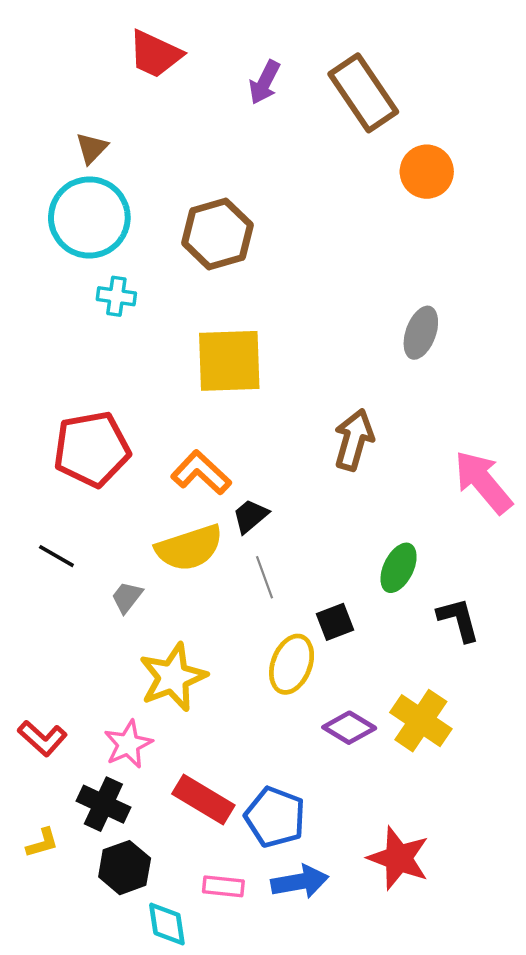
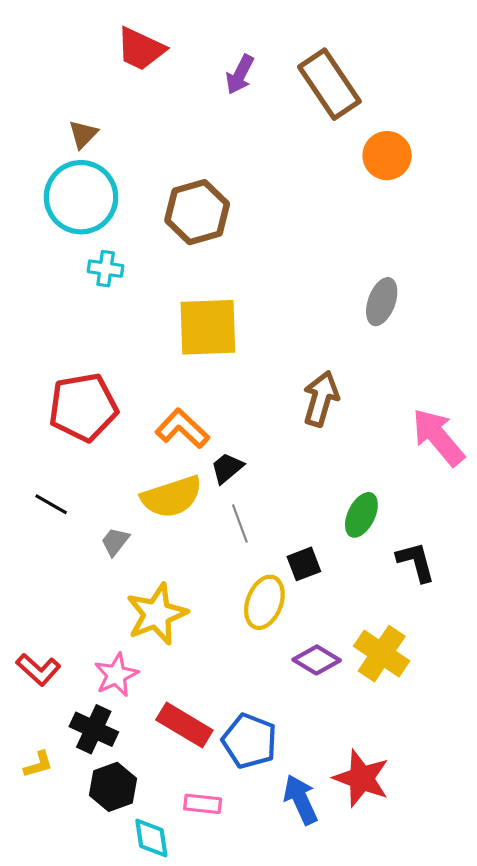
blue arrow: (300, 882) -> (301, 800), moved, turned -105

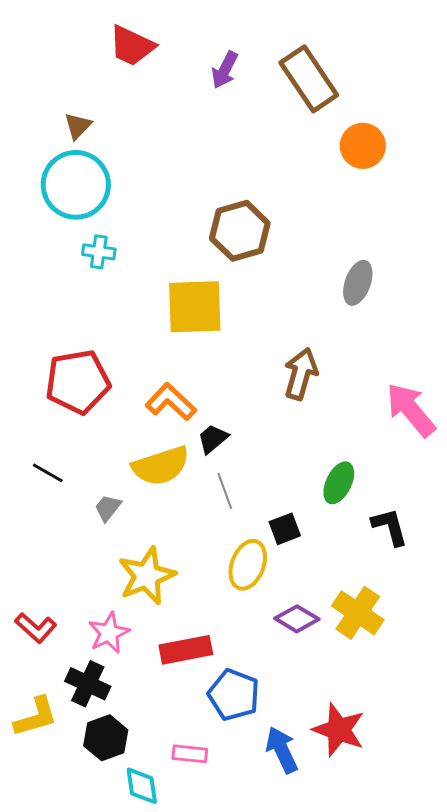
brown hexagon: (197, 212) -> (240, 231), moved
red rectangle: (184, 725) -> (186, 650), moved, turned -42
yellow L-shape: (38, 764) -> (36, 717), size x1.6

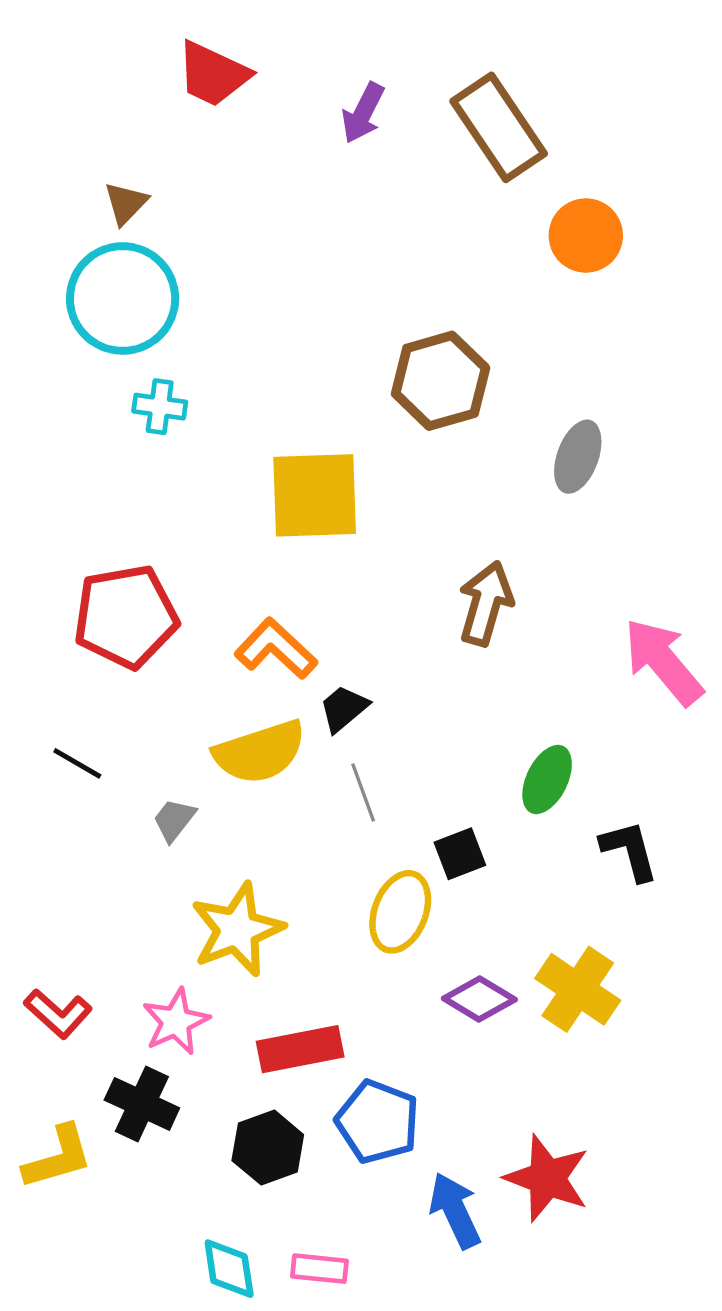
brown hexagon: (240, 231) -> (441, 381), moved
black hexagon: (106, 738) -> (268, 1148), moved
pink rectangle: (190, 754) -> (319, 1269), moved

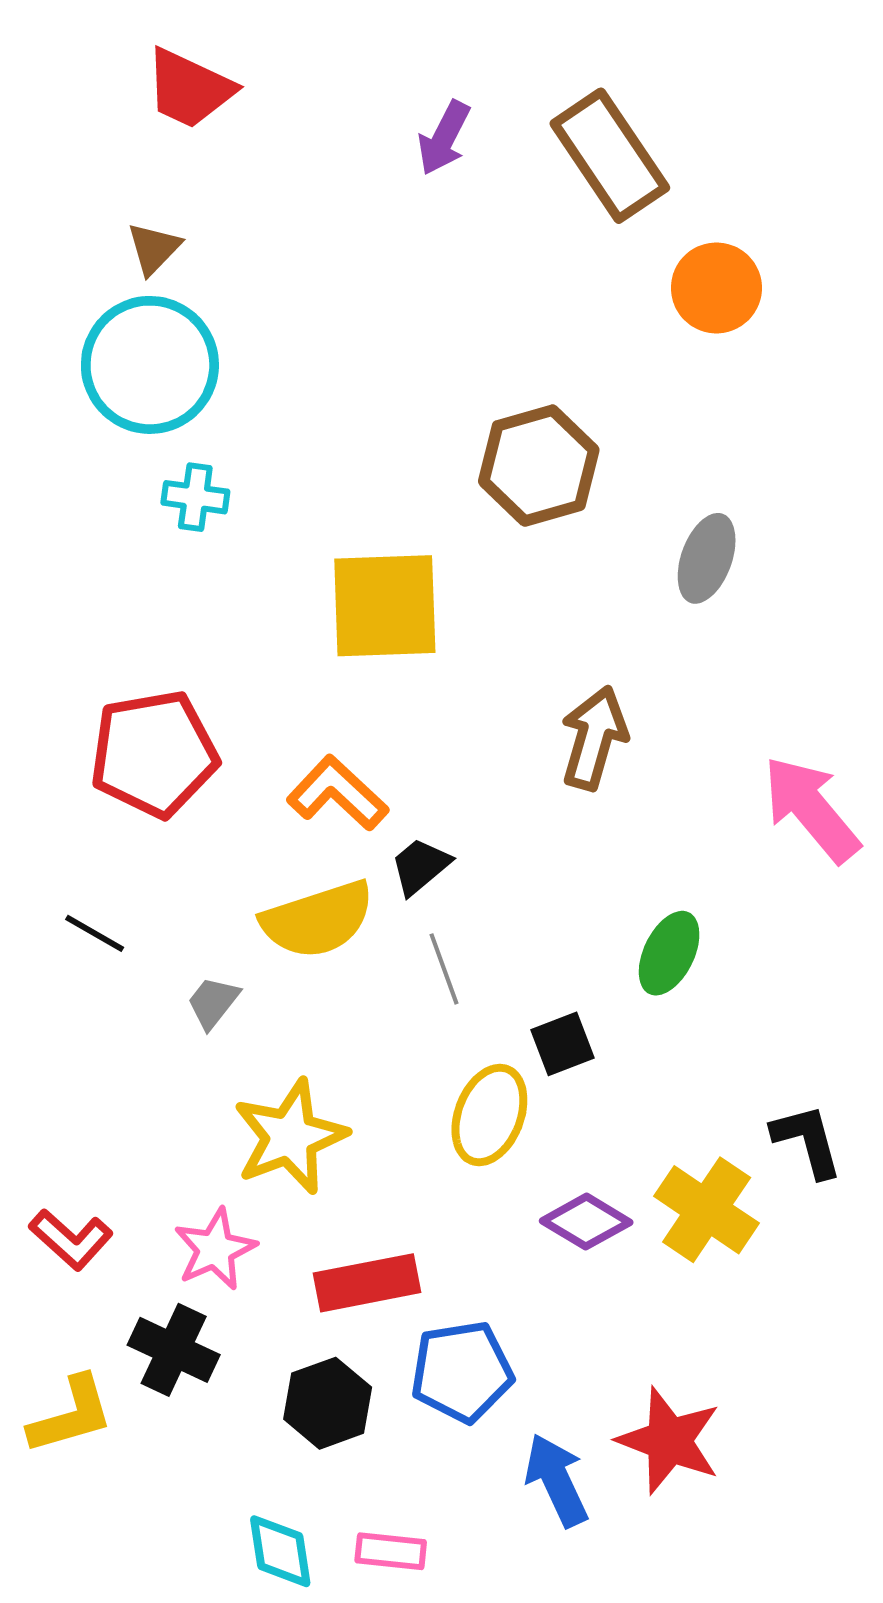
red trapezoid: (213, 74) -> (189, 89), moved
black L-shape: (629, 851) -> (807, 1141), moved
blue pentagon: (378, 1122) -> (462, 1372), turned -30

